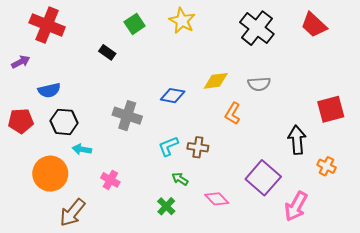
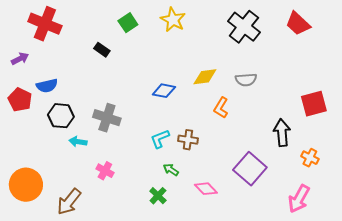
gray cross: (127, 116) -> (107, 118), moved
red pentagon: (21, 121) -> (20, 100), moved, turned 30
orange circle: (50, 174) -> (26, 185), moved
pink arrow: (296, 206) -> (299, 199), moved

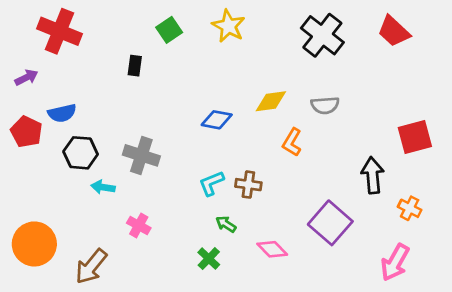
black rectangle: (102, 50) -> (135, 66), turned 63

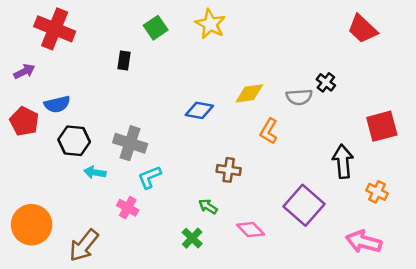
black cross: (322, 35) -> (326, 82), moved, size x0.5
cyan L-shape: (211, 183) -> (150, 177), moved
pink arrow: (395, 262) -> (364, 242), turned 76

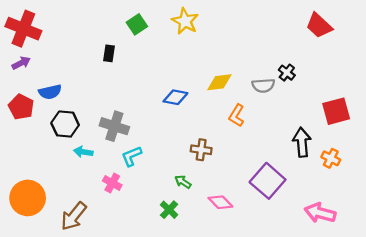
red cross: (55, 29) -> (23, 29), moved
orange cross: (377, 192) -> (331, 158), moved

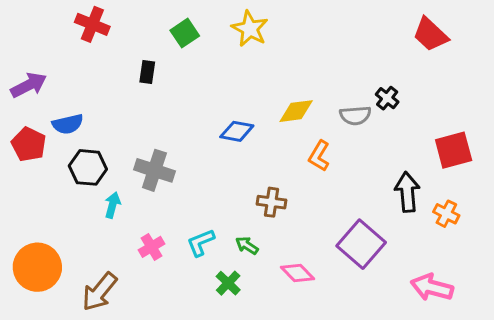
red cross: (23, 29) -> (92, 24), moved, size x0.7
purple arrow: (21, 63) -> (29, 85), size x1.4
cyan arrow: (83, 152) -> (113, 205), turned 96
cyan L-shape: (132, 156) -> (201, 243), moved
pink cross: (112, 183) -> (152, 247), turned 30

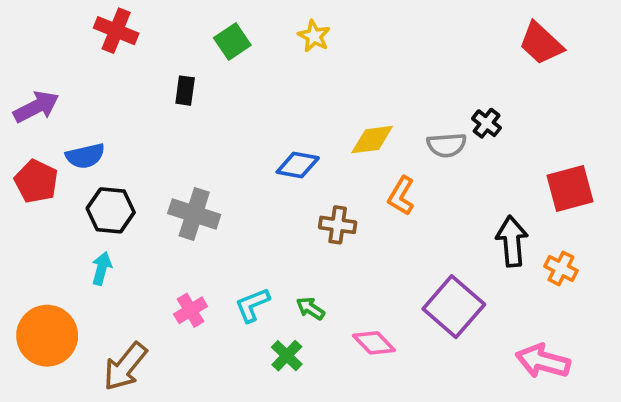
yellow star: (250, 29) -> (314, 36), size x0.7
brown cross: (271, 202) -> (338, 225), moved
cyan arrow: (113, 205) -> (102, 268), moved

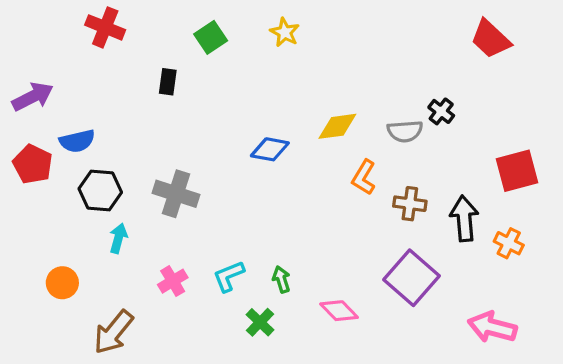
brown cross: (338, 225) -> (410, 204), moved
cyan arrow: (102, 268) -> (118, 238), moved
green arrow: (310, 308) -> (281, 279), turned 40
orange circle: (47, 336) -> (62, 283), moved, size x0.6

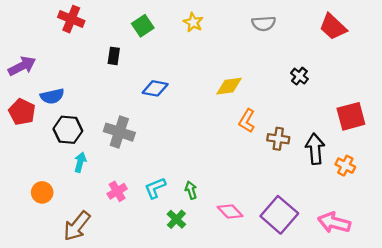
gray semicircle: (405, 131) -> (264, 23), moved
blue diamond: (270, 149) -> (155, 88), moved
purple square: (412, 278) -> (279, 215), moved

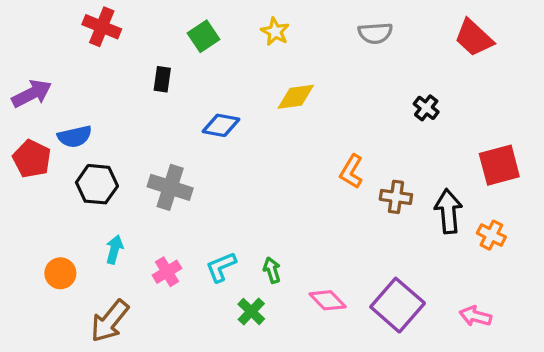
yellow diamond: (229, 86) -> (296, 97), moved
cyan arrow: (80, 162) -> (114, 249), moved
pink arrow: (334, 223) -> (475, 316), size x0.7

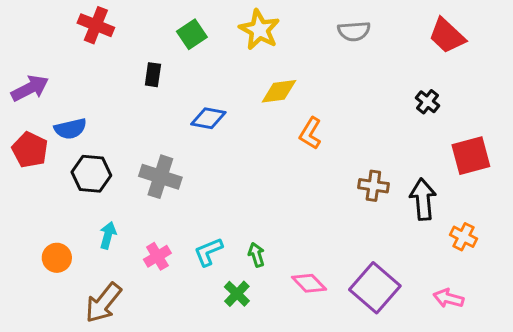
yellow star: (275, 32) -> (259, 30), size x1.5
black cross: (426, 108) -> (427, 102), moved
orange L-shape: (351, 171) -> (310, 133), moved
orange cross: (491, 235) -> (463, 237), moved

